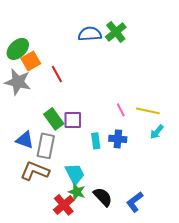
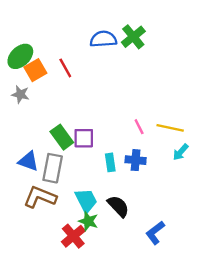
red line: (57, 74) -> (65, 68), moved
gray star: (18, 82) -> (20, 94), size x0.6
black semicircle: (103, 197) -> (118, 206), moved

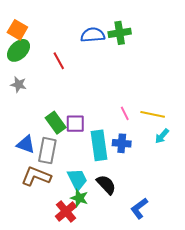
green cross: (133, 37) -> (120, 33), turned 30
orange square: (35, 70) -> (17, 30), moved, turned -30
cyan rectangle: (110, 162) -> (99, 145), size x1.8

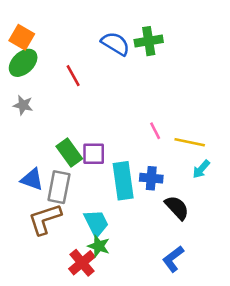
blue semicircle: (93, 35) -> (115, 44), turned 35
pink line: (125, 113) -> (155, 131), moved
brown L-shape: (36, 176) -> (45, 219), turned -40
black semicircle: (106, 185) -> (177, 208), moved

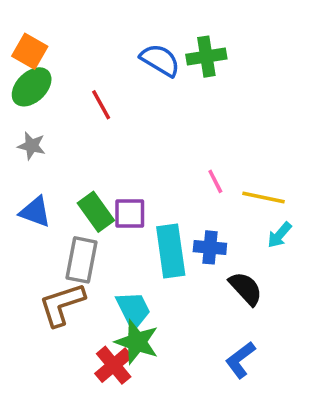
blue triangle: (32, 179) -> (35, 212), moved
green star: (99, 246) -> (137, 342), size x1.4

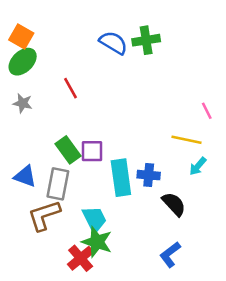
red line: (101, 105) -> (70, 88), moved
pink line: (215, 181) -> (207, 111), moved
blue triangle: (35, 212) -> (25, 176), moved

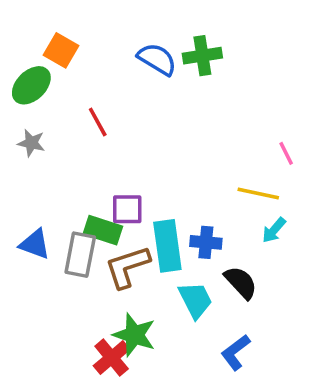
orange square: (21, 36) -> (61, 50), moved
green rectangle: (68, 150) -> (103, 230), moved, turned -36
brown L-shape: (44, 215) -> (127, 267), moved
cyan trapezoid: (94, 219) -> (195, 300), moved

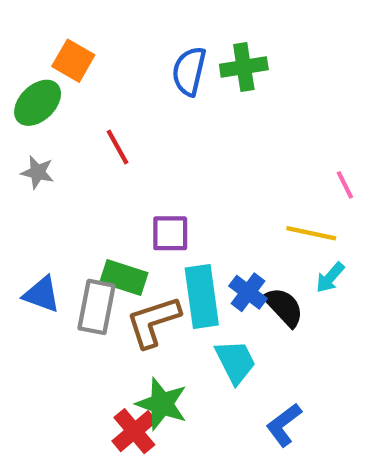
blue semicircle: (157, 59) -> (189, 71), turned -108
purple square: (127, 209) -> (170, 233), moved
blue cross: (206, 242) -> (248, 292), turned 32
black semicircle: (241, 283) -> (284, 307), moved

